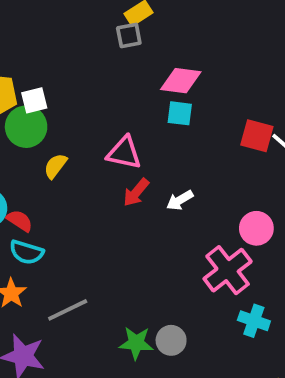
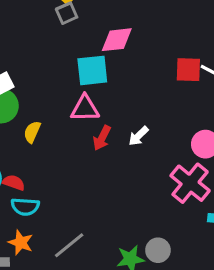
cyan square: (180, 113) -> (92, 70), moved, size x1.5

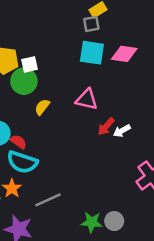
cyan square: (92, 70) -> (92, 53), moved
red arrow: (102, 138) -> (106, 127), moved
cyan semicircle: (25, 207) -> (22, 162), size x1.4

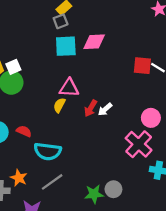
yellow semicircle: (42, 107) -> (59, 105), moved
red semicircle: (18, 142) -> (24, 131), moved
cyan semicircle: (22, 162) -> (48, 151), moved

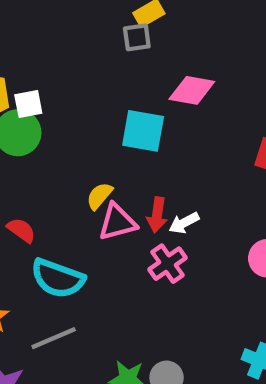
cyan square: (66, 46) -> (143, 131), moved
pink triangle: (69, 88) -> (117, 222), moved, turned -30
red arrow: (91, 108) -> (157, 215), turned -35
pink cross: (139, 144) -> (167, 264), moved, size x0.7

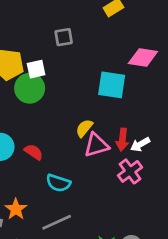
gray square: (137, 37) -> (64, 37), moved
cyan semicircle: (58, 278) -> (58, 183), size x0.7

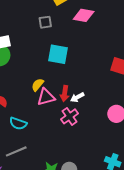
gray square: (64, 37) -> (45, 22), moved
pink diamond: (143, 57) -> (84, 15), moved

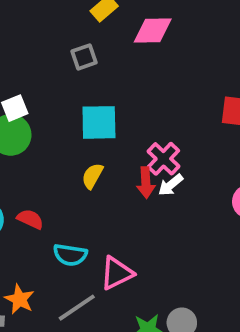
cyan square: (58, 54) -> (99, 122), moved
pink triangle: (46, 97) -> (117, 273), moved
pink cross: (70, 116) -> (163, 159), moved

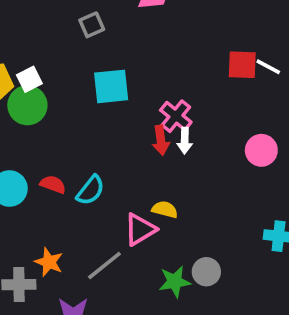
yellow semicircle: (92, 176) -> (165, 209), moved, turned 80
white arrow: (171, 185) -> (185, 141), turned -45
cyan semicircle: (70, 255) -> (90, 190), moved, turned -56

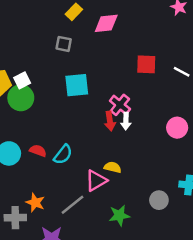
gray square: (92, 25) -> (64, 44), turned 35
red square: (242, 65) -> (146, 64), moved
gray circle: (206, 272) -> (159, 200), moved

